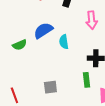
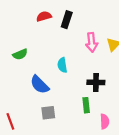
blue semicircle: (43, 30) -> (40, 85), moved, turned -102
green semicircle: (20, 45) -> (20, 54), moved

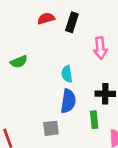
blue semicircle: (40, 85) -> (68, 101), moved, turned -126

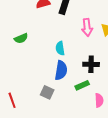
green rectangle: (94, 120) -> (82, 85), turned 72
gray square: (51, 128) -> (47, 92), turned 32

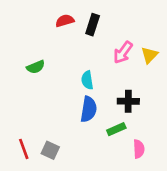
pink arrow: (87, 27) -> (123, 52), turned 42
gray square: (47, 92) -> (50, 150), moved

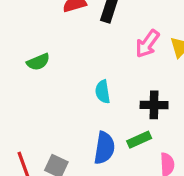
cyan semicircle: (87, 80) -> (103, 92), moved
blue semicircle: (89, 109) -> (104, 148), moved

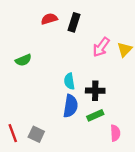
black cross: (154, 105) -> (95, 91), moved
blue semicircle: (104, 148) -> (70, 106), moved

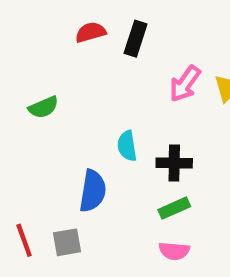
blue semicircle: (70, 106) -> (93, 191), moved
pink semicircle: (115, 133) -> (174, 251), moved, turned 98
gray square: (36, 134) -> (67, 242), turned -35

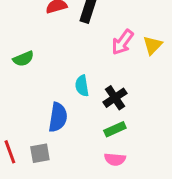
black cross: (174, 163) -> (115, 98), turned -35

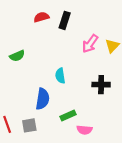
black cross: (115, 98) -> (101, 85), moved, turned 35
green rectangle: (115, 129) -> (68, 115), moved

